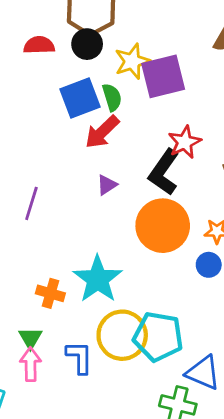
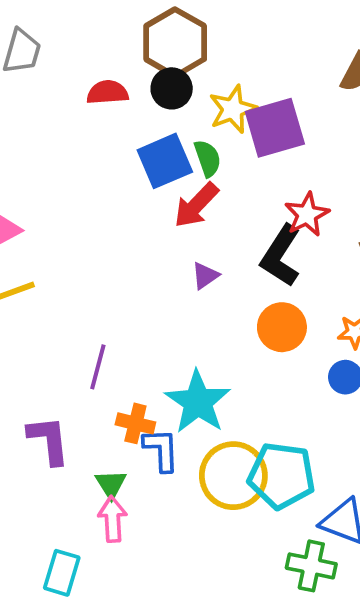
purple line: (31, 203) -> (98, 367), moved
orange circle: (163, 226) -> (282, 327), size x0.7
blue L-shape: (79, 357) -> (161, 450), moved

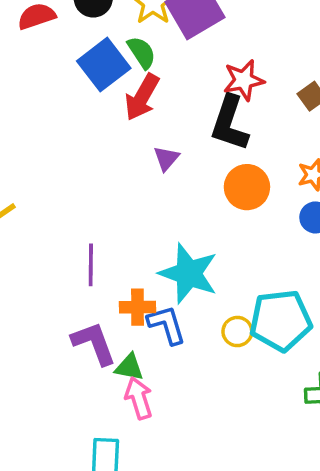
red star: (307, 214) -> (244, 80), turned 30
purple L-shape: (49, 440) -> (94, 343), moved
yellow circle: (233, 476) -> (237, 332), size x0.5
green triangle: (111, 484) -> (129, 367), turned -32

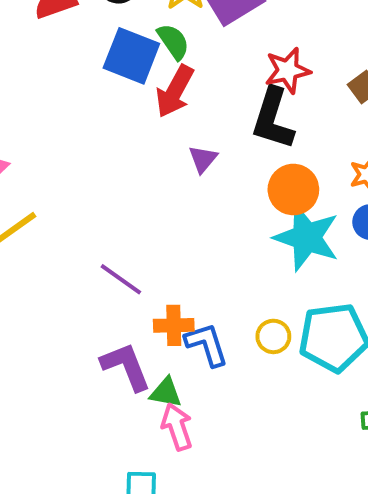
blue square: (104, 65) -> (131, 56), turned -30
purple line: (91, 265) -> (121, 279), turned -54
cyan star: (189, 274) -> (307, 238), moved
yellow circle: (237, 332) -> (273, 336), moved

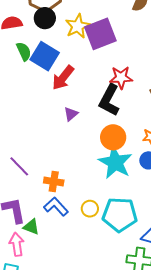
green semicircle: (173, 42) -> (24, 51), moved
orange cross: (174, 325) -> (54, 181), moved
blue L-shape: (207, 344) -> (56, 207), turned -35
pink arrow: (177, 427) -> (17, 244), moved

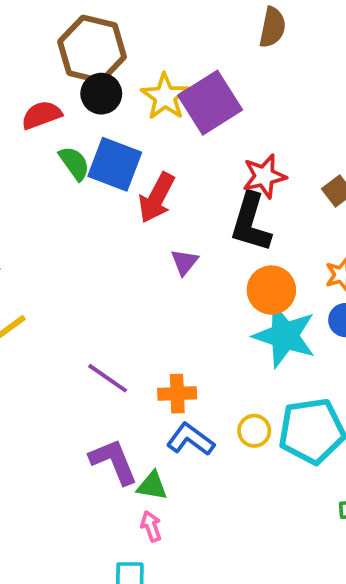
pink arrow: (17, 244) -> (151, 526), moved, size x0.7

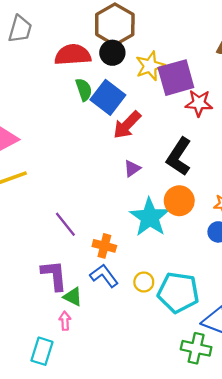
red semicircle: (41, 115) -> (73, 55), size x1.4
red star: (264, 176) -> (199, 103), moved
cyan star: (285, 336) -> (150, 217), moved

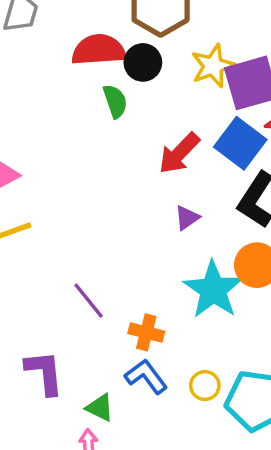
black circle: (112, 53) -> (143, 62), moved
blue square: (108, 97) -> (240, 143), moved
purple L-shape: (54, 275) -> (44, 373), moved

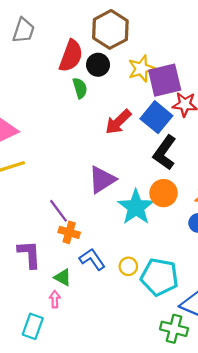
red semicircle: (99, 50) -> (71, 56), turned 112
purple triangle: (187, 218) -> (102, 180), moved, size x1.8
orange cross: (146, 332) -> (69, 232), moved

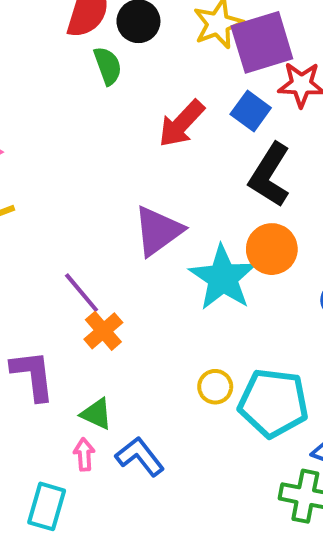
blue square: (156, 117) -> (251, 111), size x0.7
orange cross: (69, 232) -> (103, 331), turned 36
blue L-shape: (92, 259) -> (140, 457), moved

